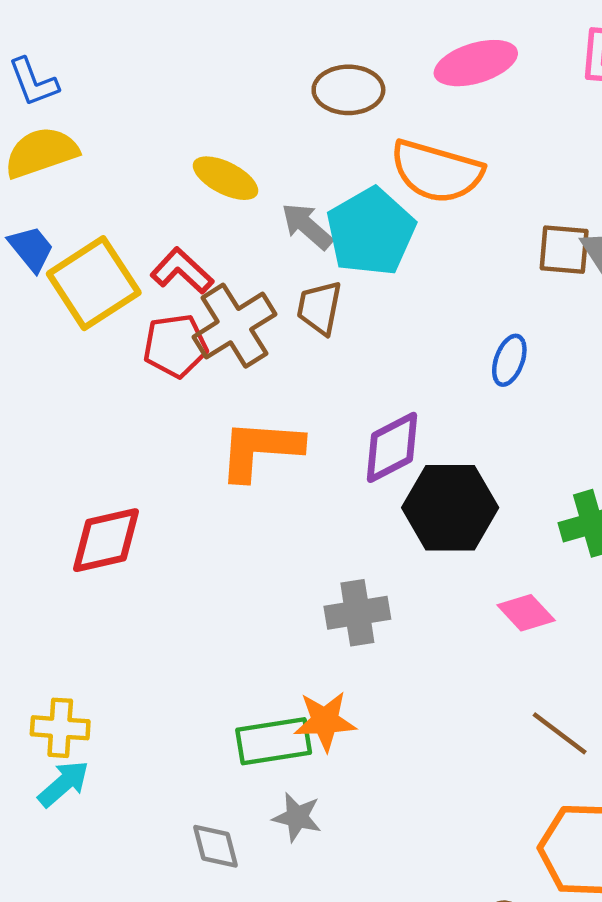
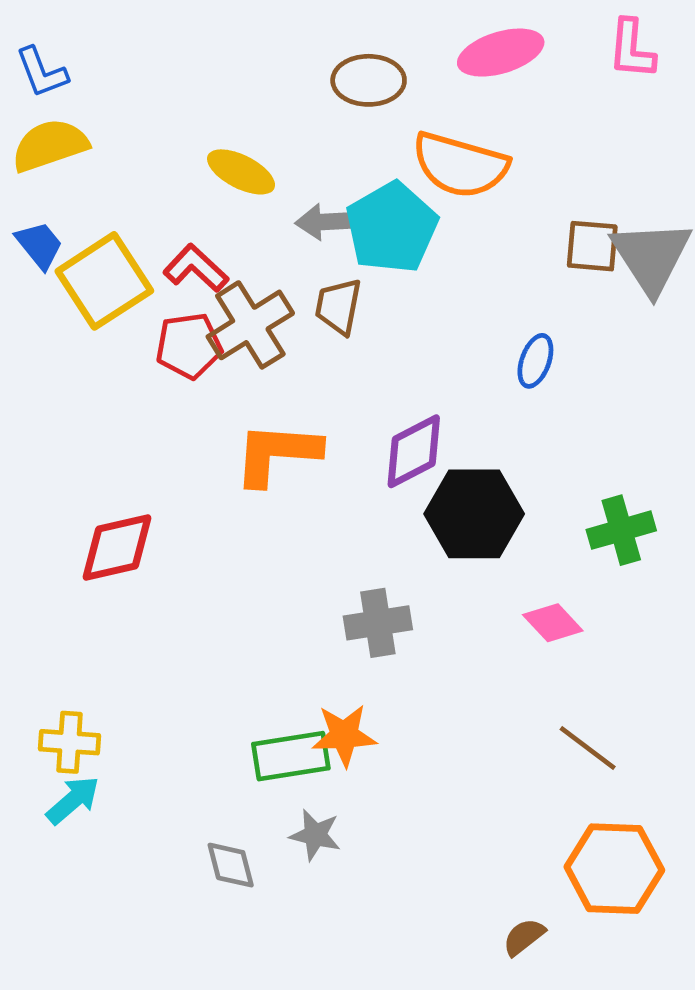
gray arrow: (307, 226) -> (326, 222), turned -44

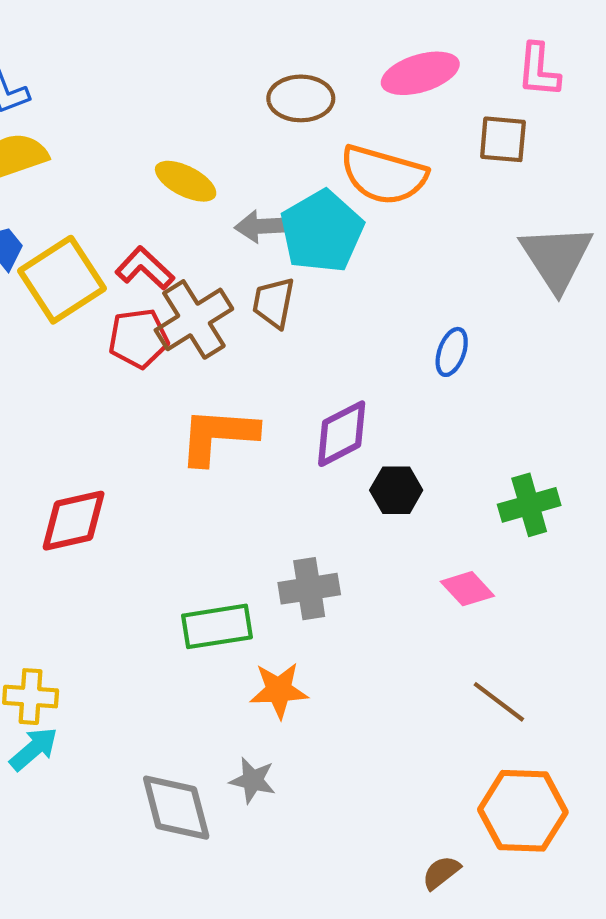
brown square: (592, 246) -> (503, 139), moved
black hexagon: (474, 514) -> (396, 490), size x0.6
green rectangle: (291, 756) -> (217, 626), moved
gray diamond: (231, 865) -> (176, 808), size x1.6

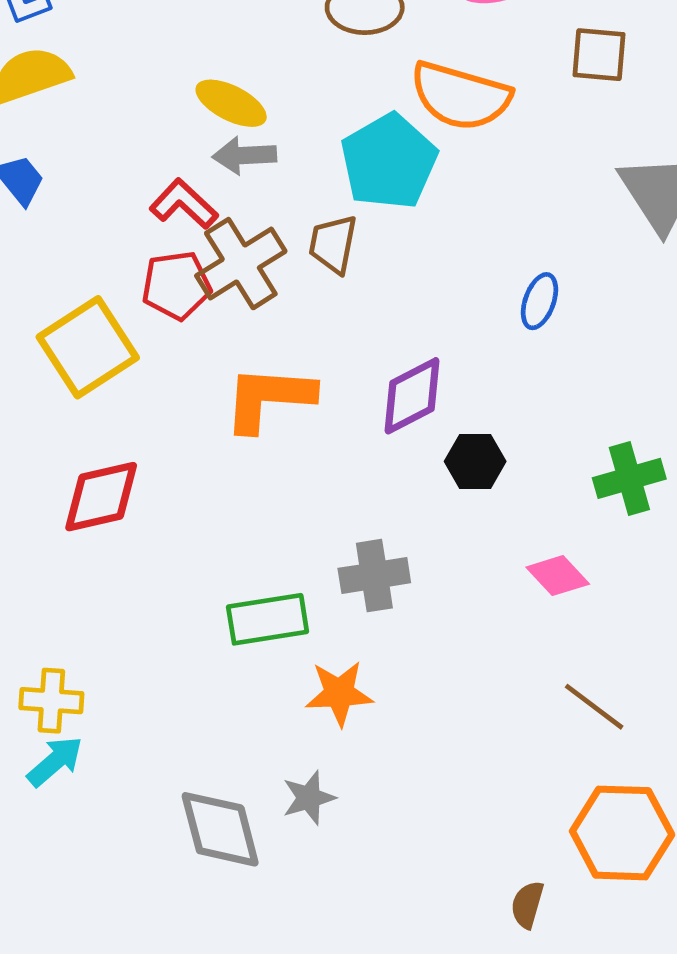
gray arrow: (262, 226) -> (244, 155), moved
yellow square: (62, 280) -> (88, 347), moved
gray star: (253, 780) -> (309, 798), turned -30
brown semicircle: (441, 873) -> (527, 905), turned -36

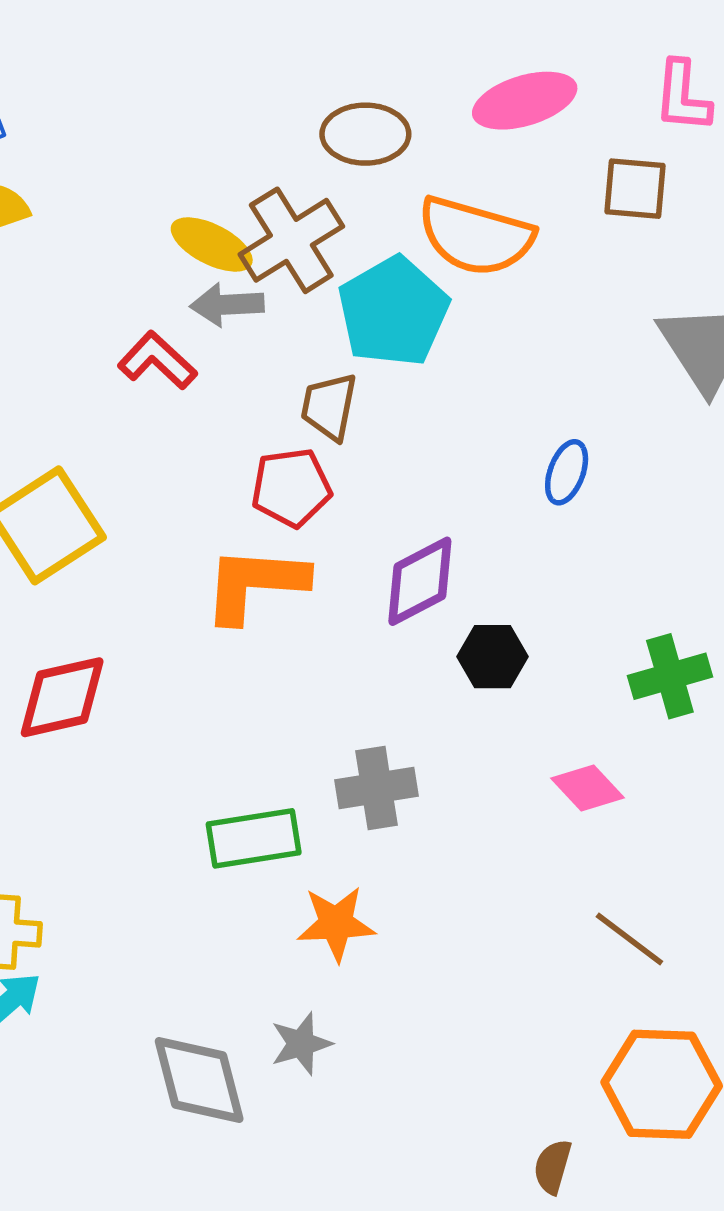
brown cross: (241, 264) -> (291, 240), moved
red pentagon: (176, 285) -> (291, 488), moved

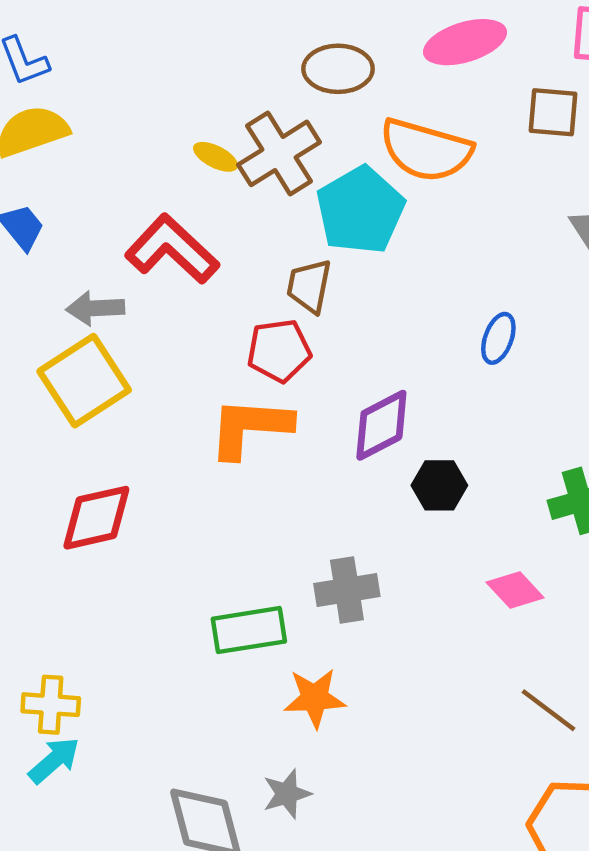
yellow ellipse: (212, 245) -> (216, 157), size x0.7
gray arrow: (227, 305) -> (95, 308), moved
red L-shape: (157, 360) -> (172, 249), size x1.5

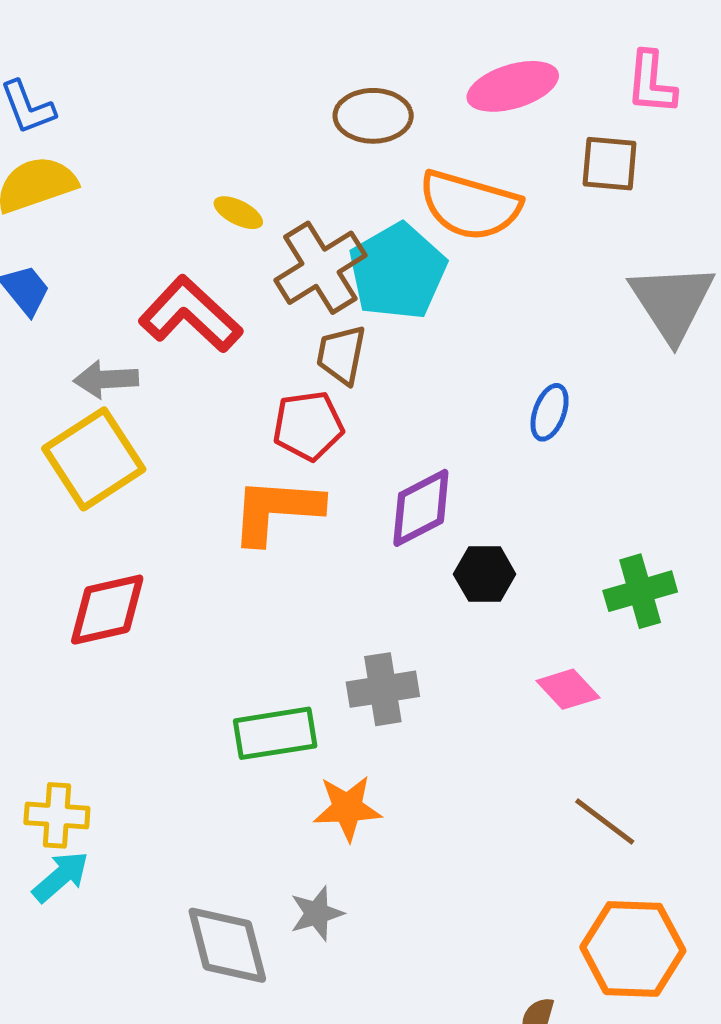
brown cross: (279, 153) -> (320, 268), moved

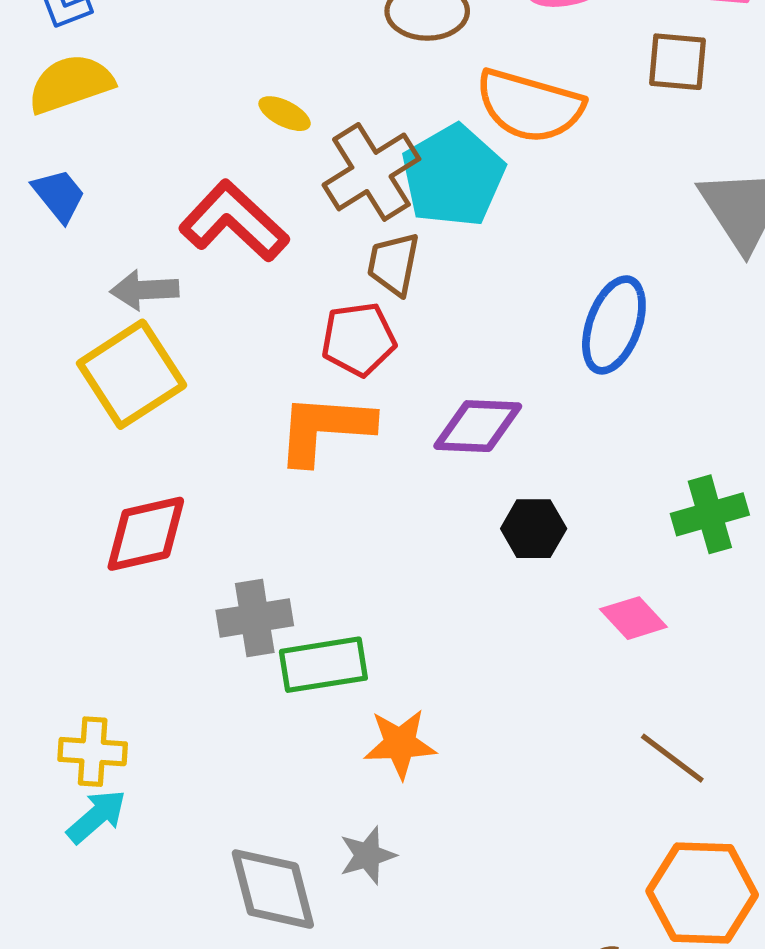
blue ellipse: (550, 412) -> (614, 325), size x1.6
purple diamond: (421, 508) -> (478, 426), turned 30
black hexagon: (485, 574) -> (534, 529), moved
gray cross: (383, 689) -> (255, 618), moved

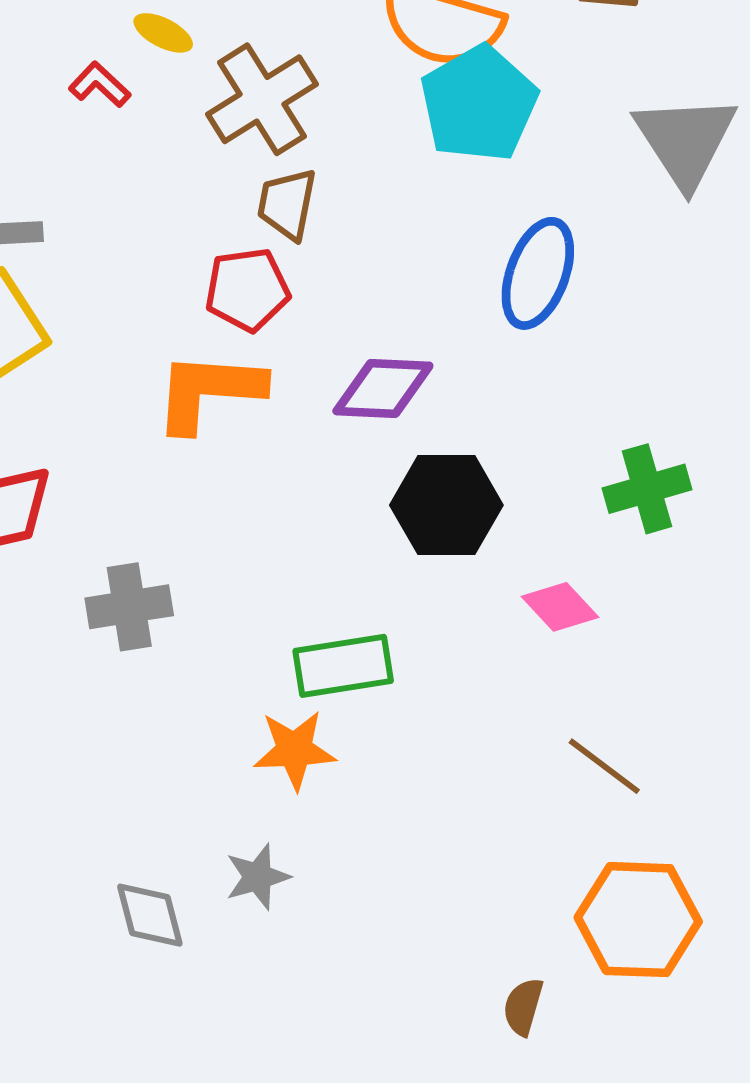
cyan pentagon: (453, 176) -> (479, 104), moved
red L-shape: (234, 221) -> (100, 85), moved, size x0.5
black hexagon: (534, 529) -> (446, 505), size x1.5
green rectangle: (323, 665) -> (343, 666), moved
gray diamond: (273, 889) -> (150, 915), size x0.7

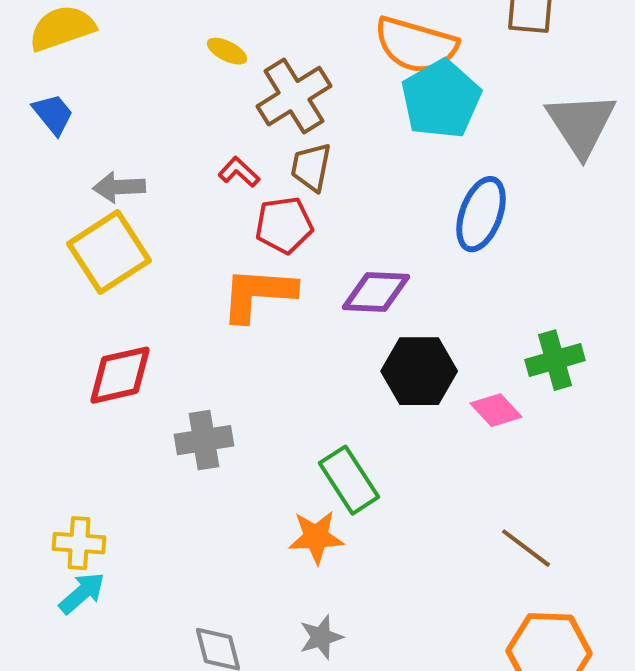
red L-shape: (100, 85) -> (239, 172), moved
pink diamond: (560, 607) -> (496, 410), moved
green rectangle: (343, 666) -> (349, 480), turned 66
gray star: (258, 877) -> (321, 637), moved

